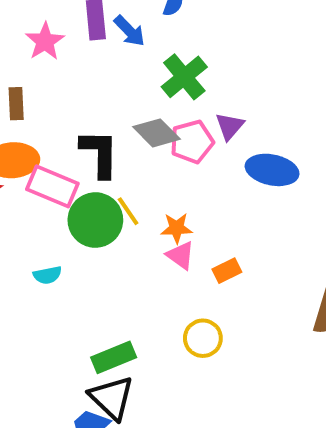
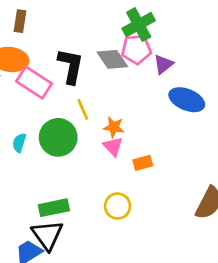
pink pentagon: (192, 142) -> (136, 49), moved
green circle: (95, 220) -> (58, 137), moved
cyan semicircle: (47, 275) -> (19, 143), turned 108

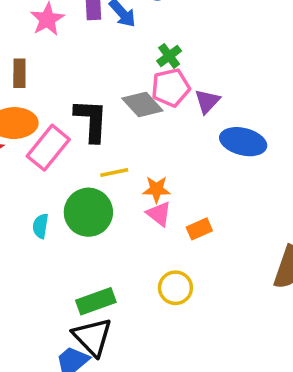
green cross: (139, 25) -> (169, 56), size x0.6
pink rectangle: (34, 83) -> (48, 148), turned -76
yellow line: (83, 109) -> (114, 173), turned -70

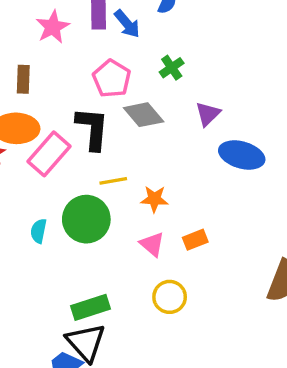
pink pentagon: (171, 87) -> (112, 79), moved, turned -30
pink triangle: (159, 214) -> (152, 244), moved

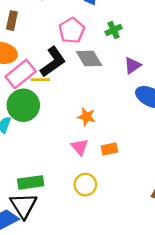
black L-shape: (92, 128) -> (53, 62), turned 40
yellow line: (113, 181) -> (40, 80), moved
green circle: (86, 219) -> (23, 105), moved

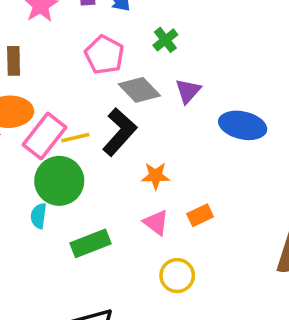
black L-shape: (53, 62) -> (120, 132), moved
purple triangle: (132, 65) -> (188, 91), moved
green rectangle: (31, 182) -> (90, 243), moved

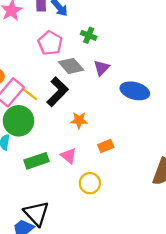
green cross: (165, 40) -> (89, 35), turned -32
yellow line: (75, 138) -> (30, 94), turned 48
pink triangle: (156, 223) -> (69, 156), moved

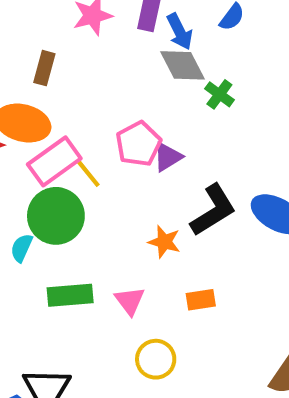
pink pentagon: (50, 43) -> (138, 144), moved
gray diamond: (71, 66) -> (182, 65), moved
purple triangle: (101, 68) -> (168, 157), moved
black L-shape: (58, 92) -> (213, 210), moved

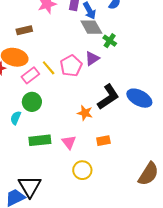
brown rectangle: (44, 68) -> (24, 30), turned 63
purple triangle: (168, 157) -> (92, 58), moved
pink rectangle: (54, 161) -> (30, 75), size x0.7
yellow line: (88, 173) -> (49, 68), moved
green circle: (56, 216) -> (32, 102), size x0.7

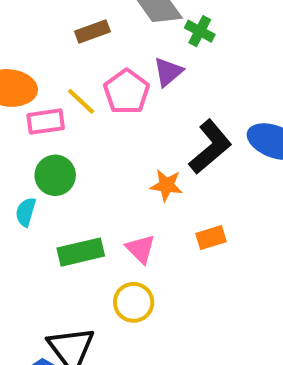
brown rectangle: (24, 30) -> (92, 32), moved
pink rectangle: (30, 75) -> (46, 122), turned 36
yellow circle: (82, 170) -> (134, 302), moved

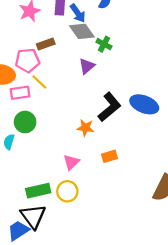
pink pentagon: (127, 92) -> (27, 60), moved, turned 30
pink triangle: (141, 249) -> (71, 162), turned 30
green rectangle: (81, 252) -> (38, 191), moved

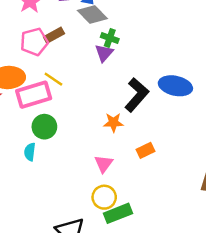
green cross: (104, 44) -> (110, 38), moved
pink pentagon: (27, 60) -> (34, 42), moved
pink rectangle: (20, 93) -> (34, 95), size x1.5
green rectangle: (38, 191) -> (118, 213), moved

